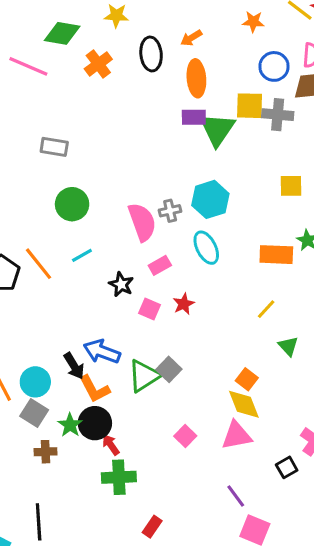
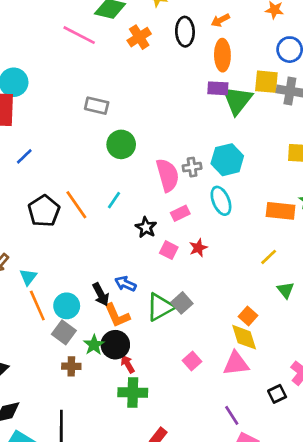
green circle: (72, 204) -> (121, 144), moved
cyan line: (82, 255) -> (114, 200), turned -30
blue arrow: (102, 352) -> (125, 284), size x0.7

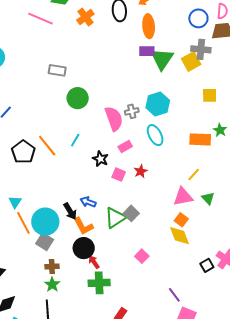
yellow square: (266, 82) -> (191, 62), moved, turned -30
cyan circle: (67, 306) -> (45, 222), size x1.4
green star: (94, 345) -> (52, 284), moved
pink triangle: (236, 363) -> (183, 197), moved
black square: (277, 394) -> (207, 265), moved

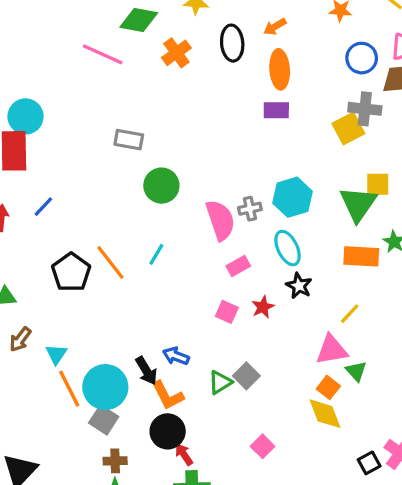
green triangle: (162, 59) -> (358, 204), moved
black star: (100, 159) -> (299, 286), moved
green triangle: (208, 198) -> (356, 371), moved
green triangle: (115, 218) -> (220, 382), size x0.7

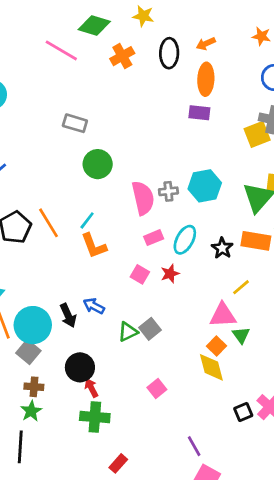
cyan ellipse: (288, 248) -> (185, 240), moved, turned 48
black star: (299, 286) -> (222, 248), moved
orange L-shape: (168, 395) -> (94, 246), moved

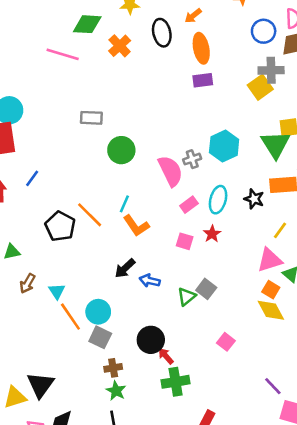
black arrow: (68, 315) -> (125, 268), moved, turned 85
cyan circle: (33, 325) -> (98, 312), size x0.7

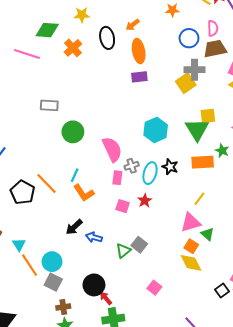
gray cross: (192, 159) -> (132, 166), moved
black star: (254, 199) -> (170, 167), moved
pink rectangle: (189, 205) -> (117, 178), moved, turned -48

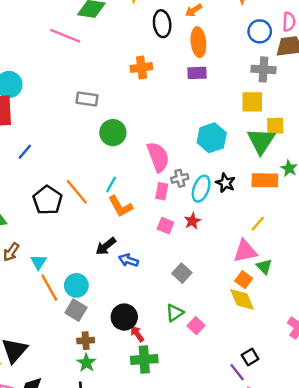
orange cross: (73, 48) -> (141, 68), moved, turned 30
yellow square: (186, 83) -> (252, 102), moved, turned 30
green triangle: (123, 251) -> (175, 313), moved
black square: (222, 291) -> (250, 357), moved

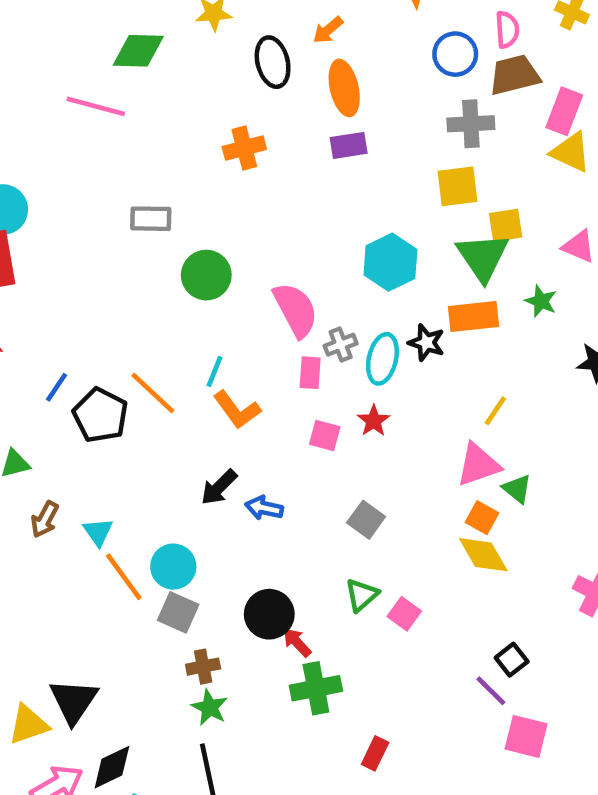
blue line: (25, 152) -> (56, 387), moved
orange rectangle: (265, 180) -> (473, 317), moved

